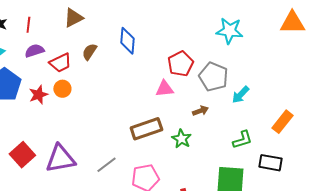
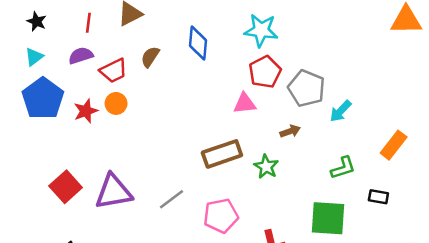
red line: (28, 25) -> (88, 23), moved
cyan star: (229, 31) -> (261, 30), moved
black rectangle: (270, 163) -> (378, 197), size x0.7

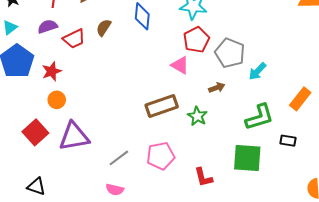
orange circle: (116, 103) -> (57, 100), moved
pink triangle: (245, 103) -> (180, 65), turned 36
green L-shape: (343, 168) -> (259, 117), size x1.4
gray line: (172, 199) -> (119, 158), moved

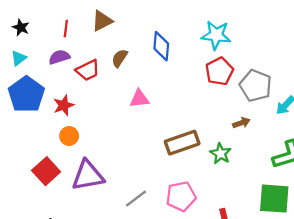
pink triangle: (180, 65) -> (139, 99), moved, turned -36

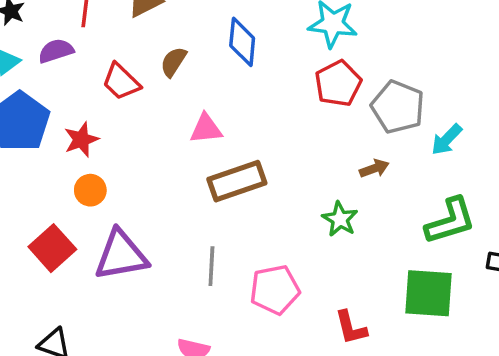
purple semicircle: (59, 57) -> (56, 51), moved
red trapezoid: (88, 70) -> (121, 82), turned 70
brown rectangle: (182, 143) -> (237, 181), moved
gray line: (136, 199) -> (211, 266), moved, turned -50

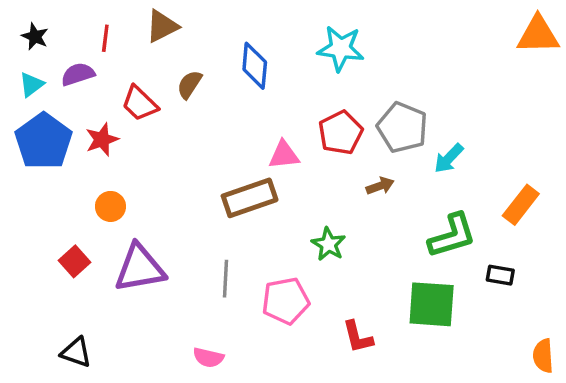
red pentagon: (338, 83) -> (341, 133), moved
pink triangle: (206, 129) -> (284, 155), moved
red star: (81, 140) -> (102, 139), moved
green star: (340, 219) -> (329, 244), moved
red square: (52, 248) -> (74, 261), size x0.7

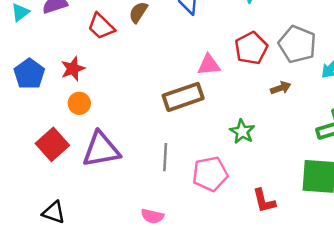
red star: (102, 139) -> (73, 69), moved
blue pentagon: (44, 141) -> (29, 74), moved, size x0.7
red square: (74, 261) -> (52, 144), size x1.4

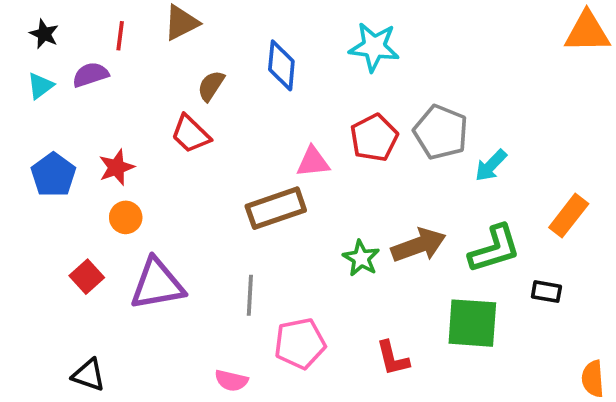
red trapezoid: (101, 26) -> (191, 134), moved
brown arrow: (281, 88) -> (419, 245), moved, size x1.8
red square: (52, 144) -> (87, 277), size x0.7
pink pentagon: (210, 174) -> (300, 343), moved

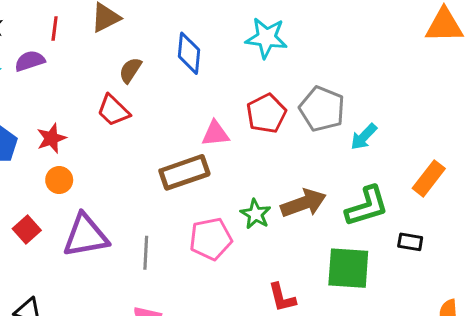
gray line: (250, 295) -> (146, 253), moved
pink pentagon: (300, 343) -> (211, 239), moved

